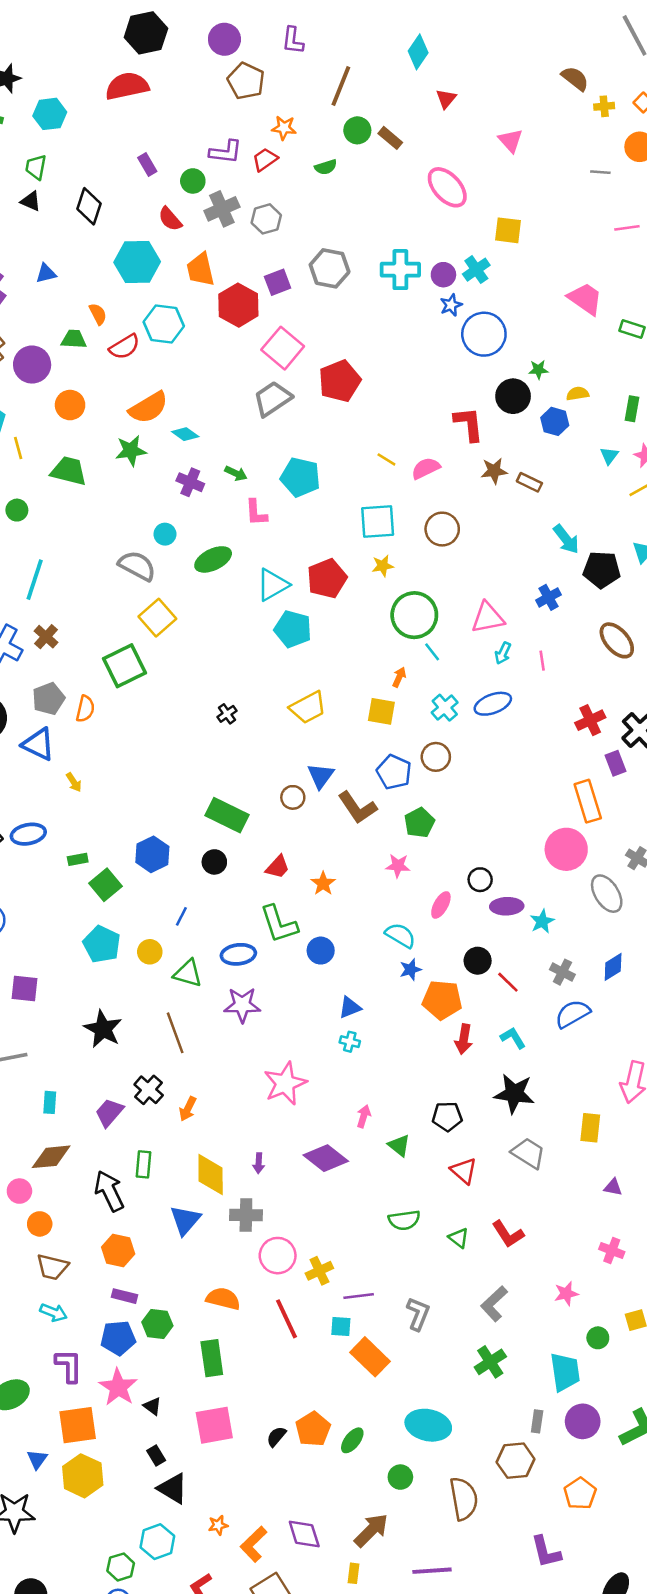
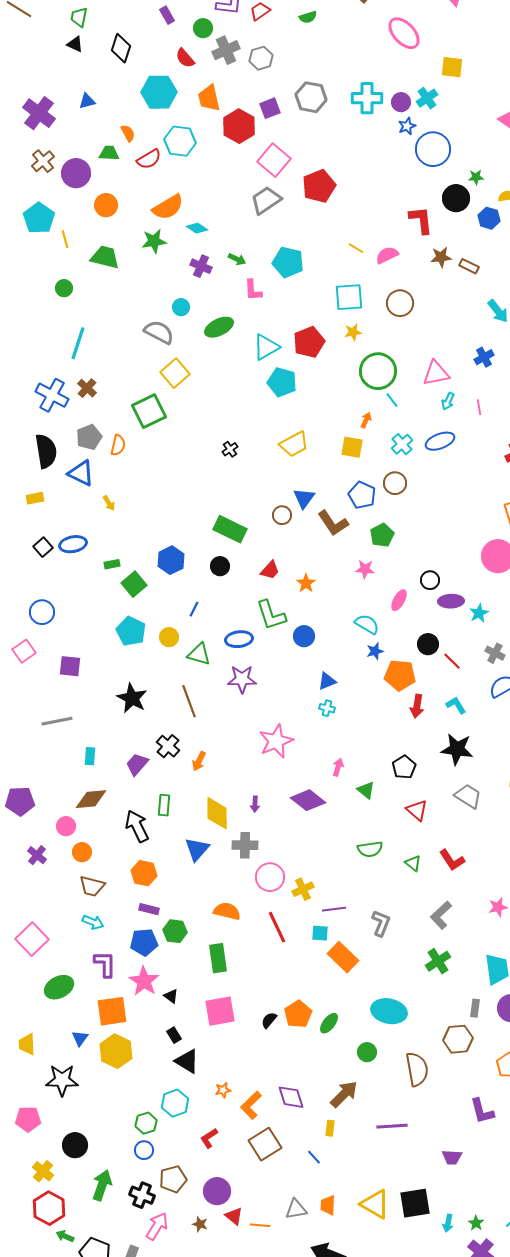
black pentagon: (447, 1116) -> (404, 767), turned -30

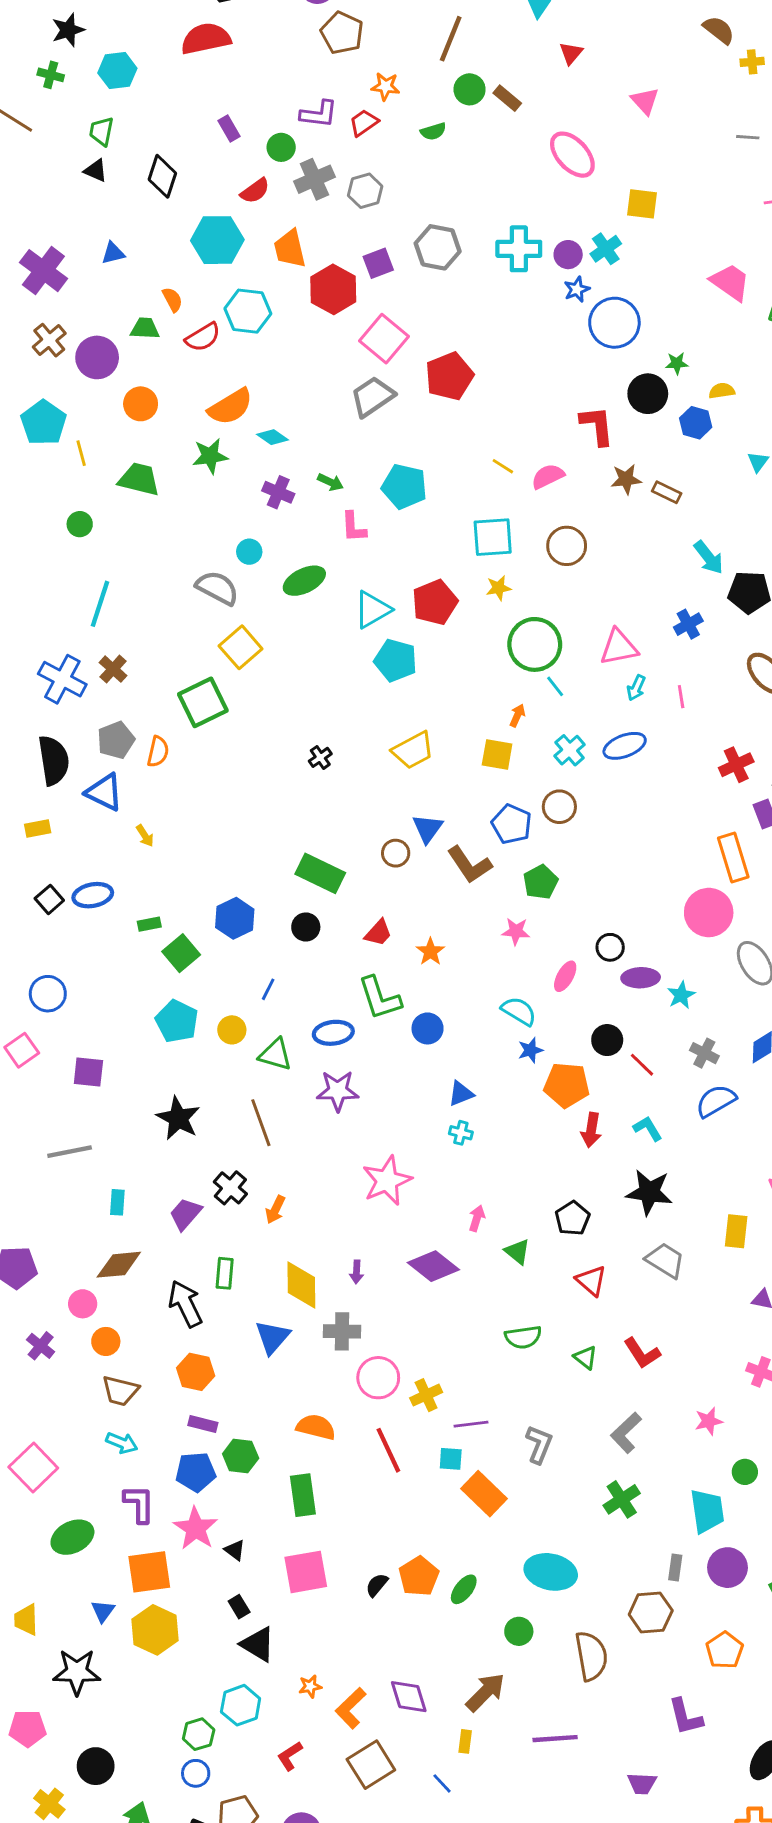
red semicircle: (185, 58) -> (255, 191), turned -85

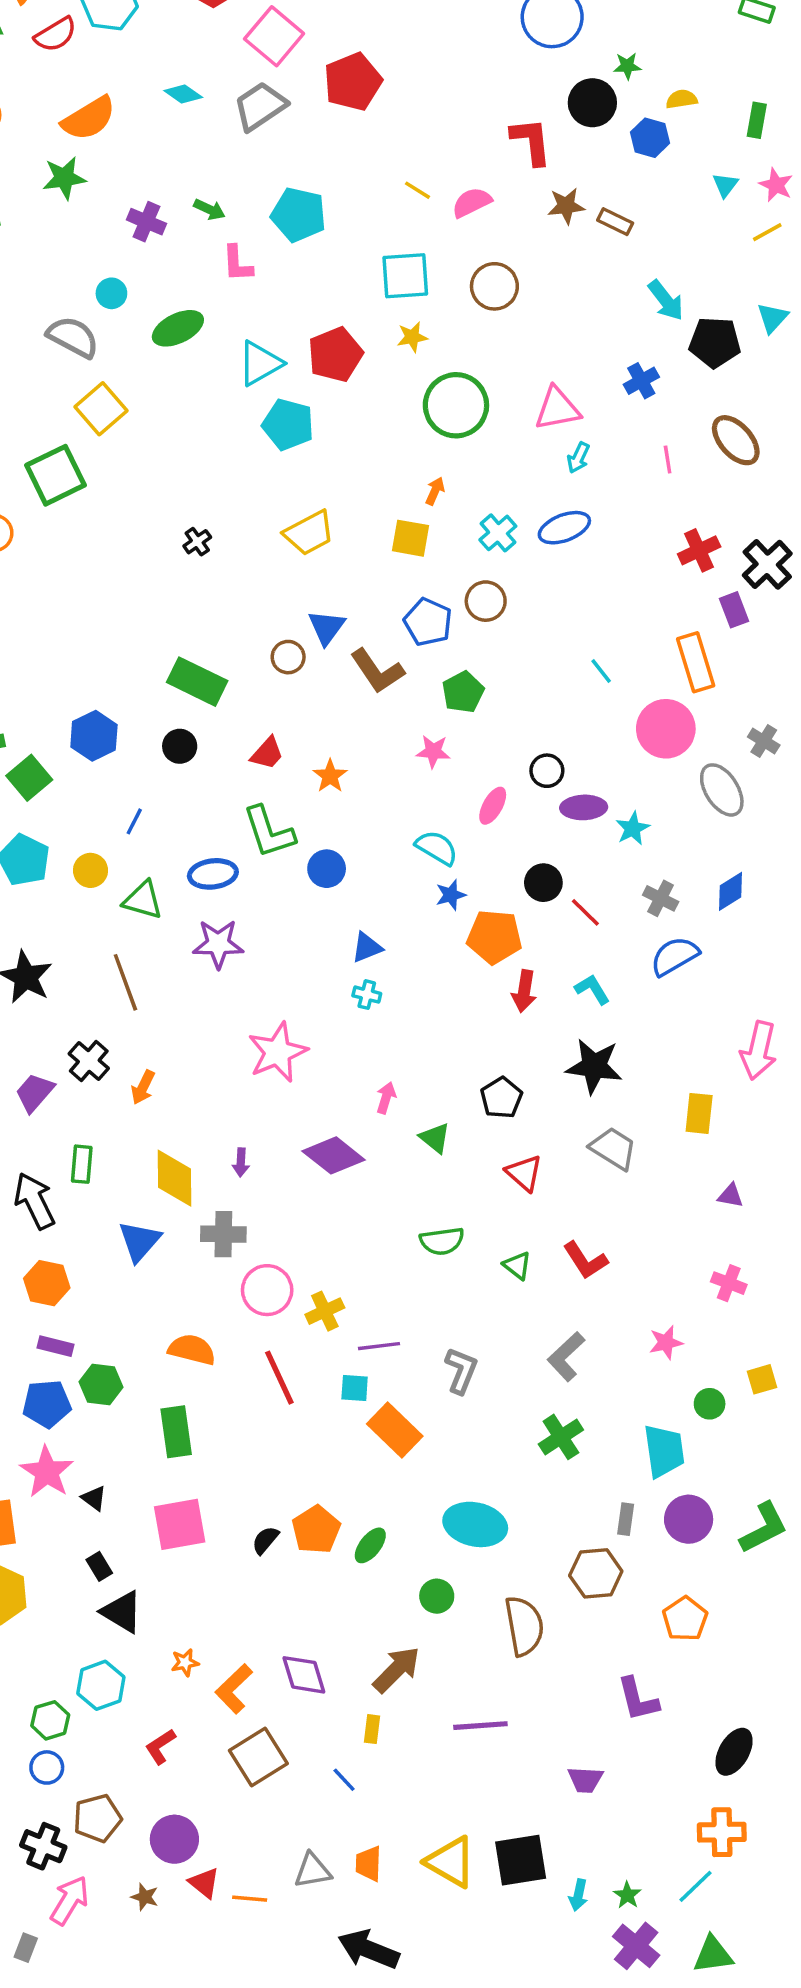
cyan diamond: (272, 437) -> (183, 94), moved
cyan line: (555, 686) -> (601, 671), moved
pink line: (681, 697) -> (668, 459), moved

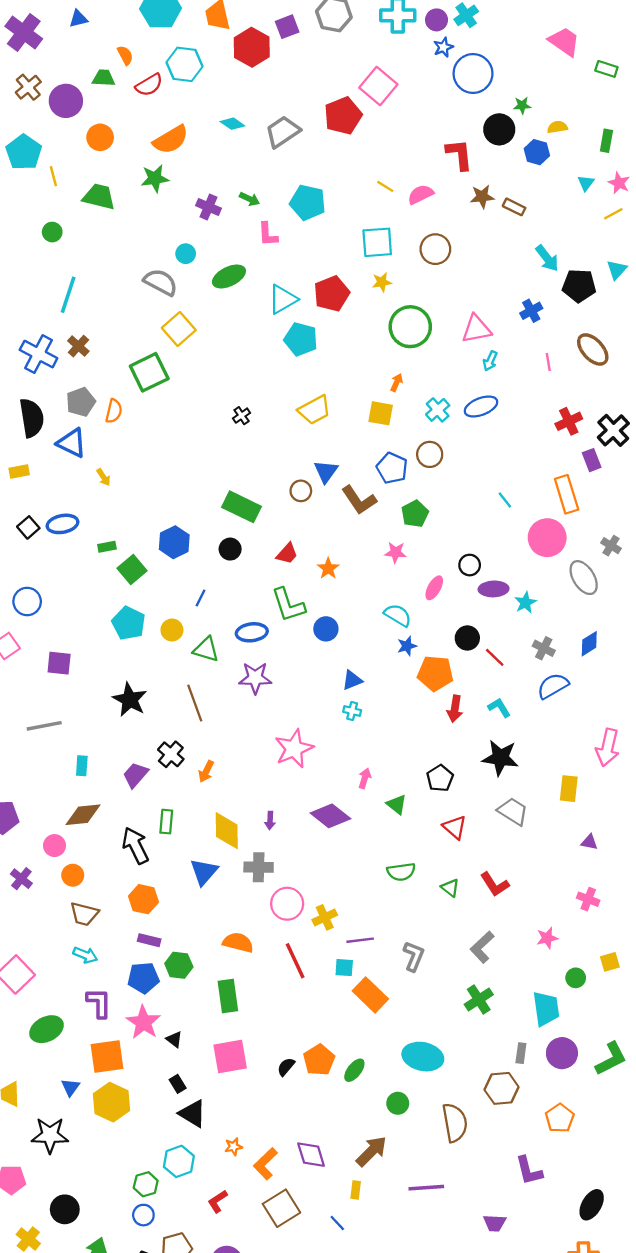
pink square: (274, 36) -> (378, 86), moved

